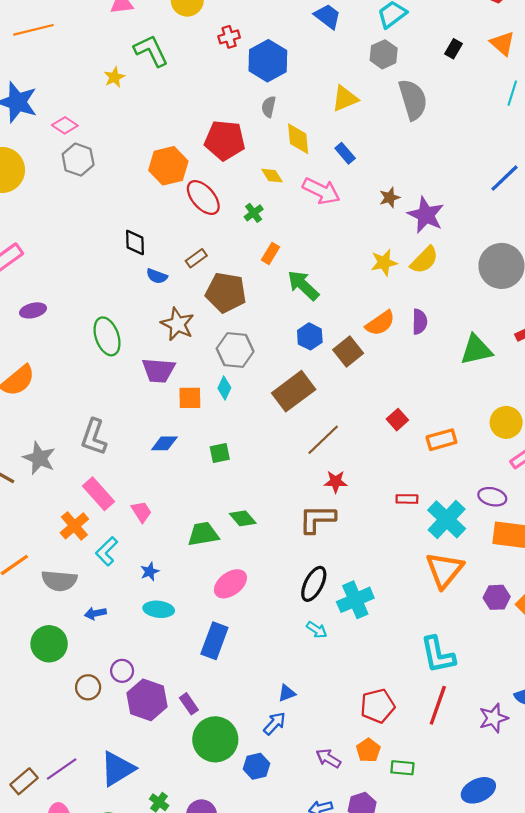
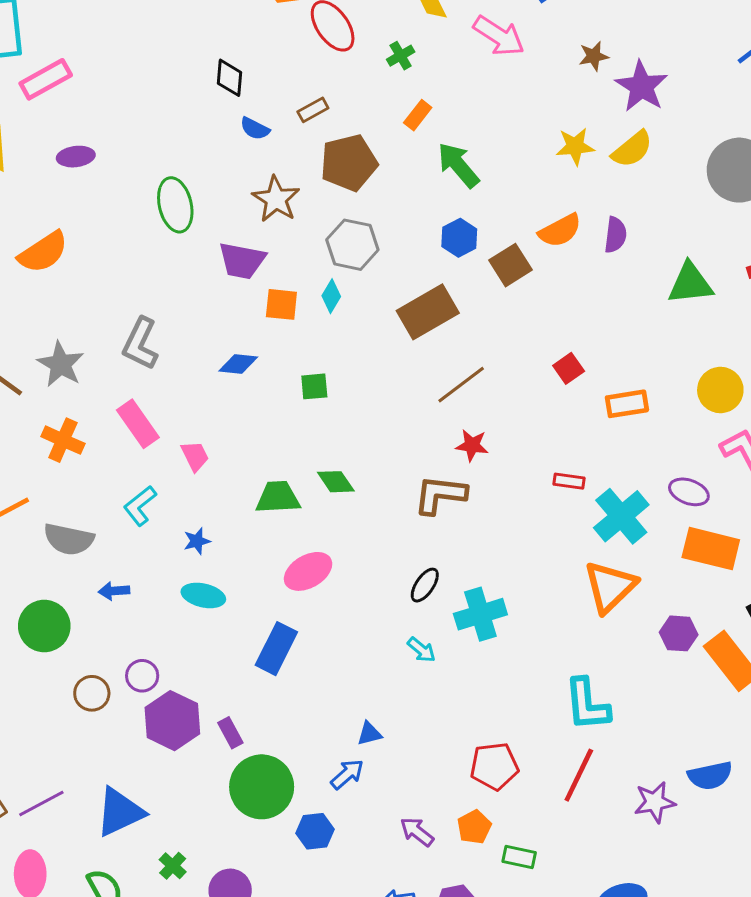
brown pentagon: (226, 293) -> (349, 163), turned -30
orange cross: (74, 526) -> (63, 440), moved, turned -32
black ellipse: (314, 584) -> (425, 585), size x0.7

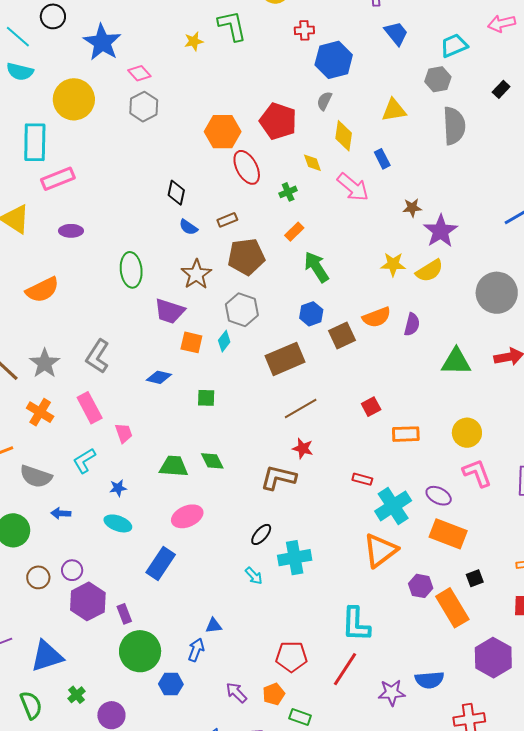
blue arrow: (347, 774) -> (196, 650), turned -35

